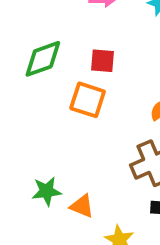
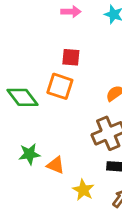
green diamond: (43, 59) -> (22, 97), moved, turned 72

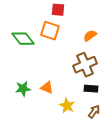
green star: (29, 154) -> (23, 89), moved

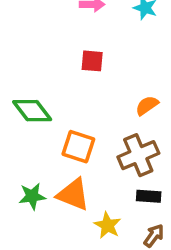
orange square: (50, 31) -> (78, 147), moved
orange triangle: (47, 88) -> (73, 195), size x1.5

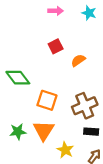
red square: (92, 61) -> (56, 46), turned -32
orange semicircle: (147, 105) -> (78, 60), moved
orange triangle: (73, 195) -> (44, 131), turned 40

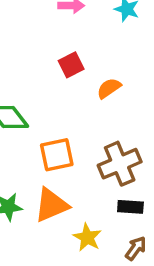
orange square: (47, 100) -> (57, 155), turned -30
orange triangle: (44, 131) -> (51, 205), turned 35

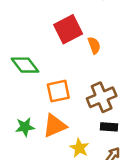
red square: (71, 65) -> (68, 29), size x1.6
orange semicircle: (109, 88) -> (94, 45), turned 105

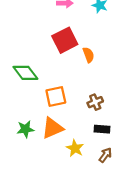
brown cross: (102, 97) -> (95, 102), size x0.6

